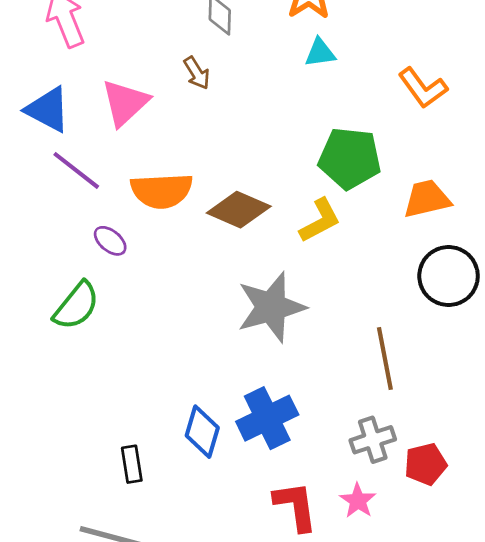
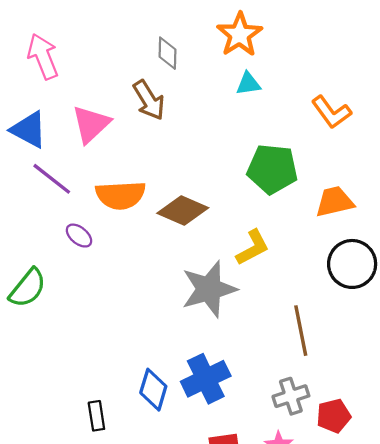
brown arrow: (197, 73) -> (149, 100), size x1.5
yellow L-shape: (320, 221) -> (253, 248), moved
green semicircle: (76, 306) -> (28, 288), moved

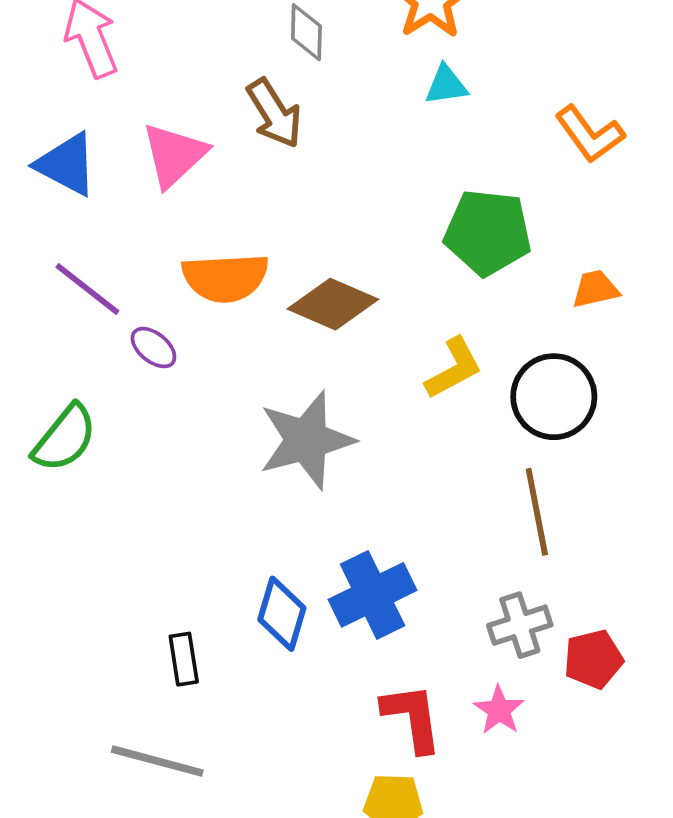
purple line: (52, 179) -> (87, 289), moved
orange trapezoid: (335, 202) -> (595, 289), size x0.7
black circle: (352, 264) -> (554, 397), moved
gray star: (209, 289) -> (306, 440), moved

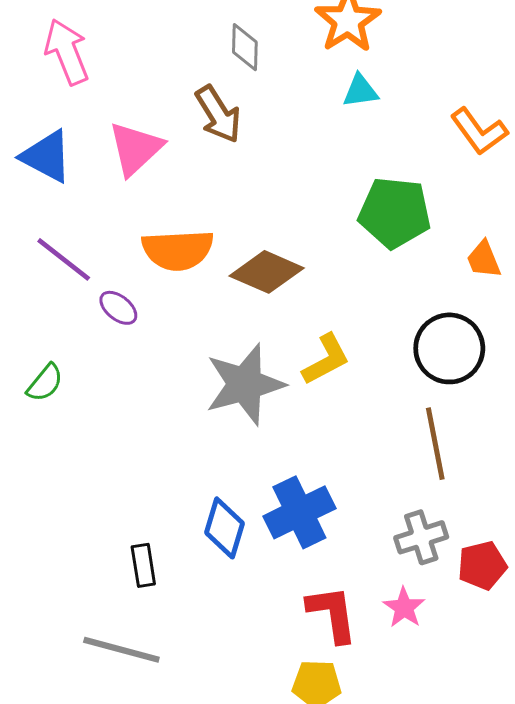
orange trapezoid: (595, 289) -> (484, 259), turned -99
yellow L-shape: (454, 368) -> (326, 359), moved
green semicircle: (65, 438) -> (45, 383), size x0.7

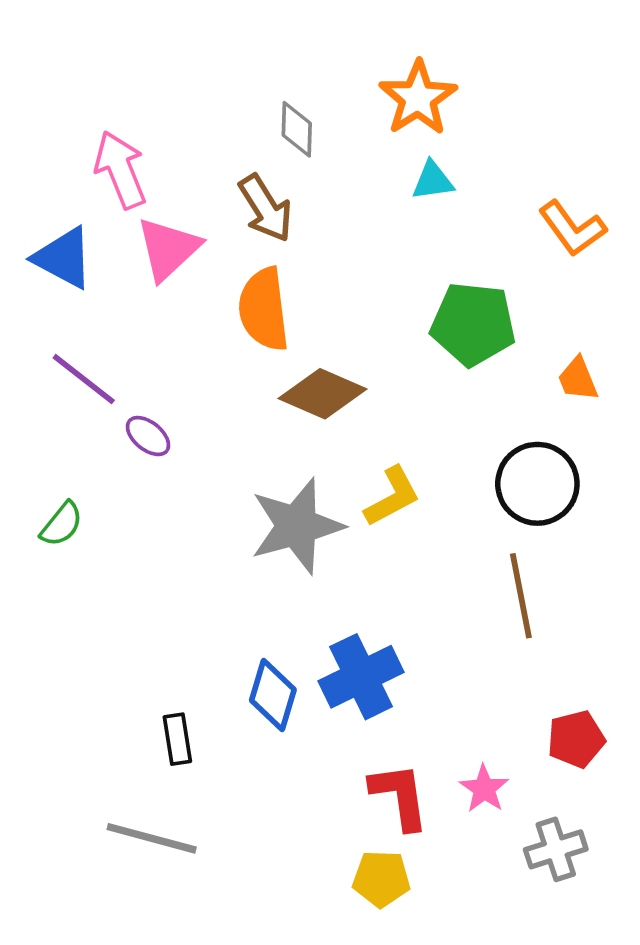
pink arrow: (67, 52) -> (120, 170), moved
orange semicircle: (178, 250) -> (264, 309), moved, turned 86
gray cross: (421, 537) -> (556, 849), moved

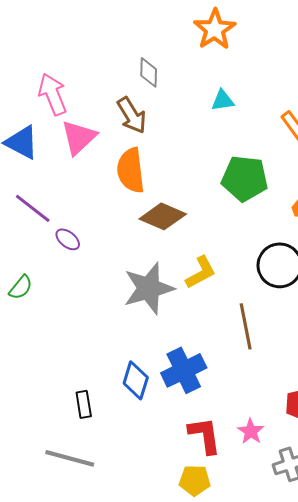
orange star: (418, 98) -> (215, 29), moved
brown line: (521, 596) -> (246, 326), moved

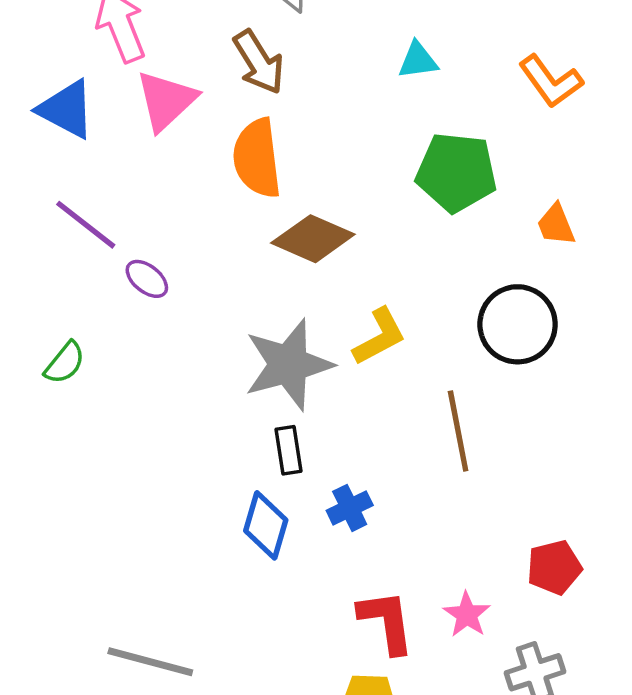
cyan triangle: (223, 100) -> (418, 60), moved
blue cross: (184, 370) -> (350, 508), size x0.6
black rectangle: (84, 404) -> (288, 450), moved

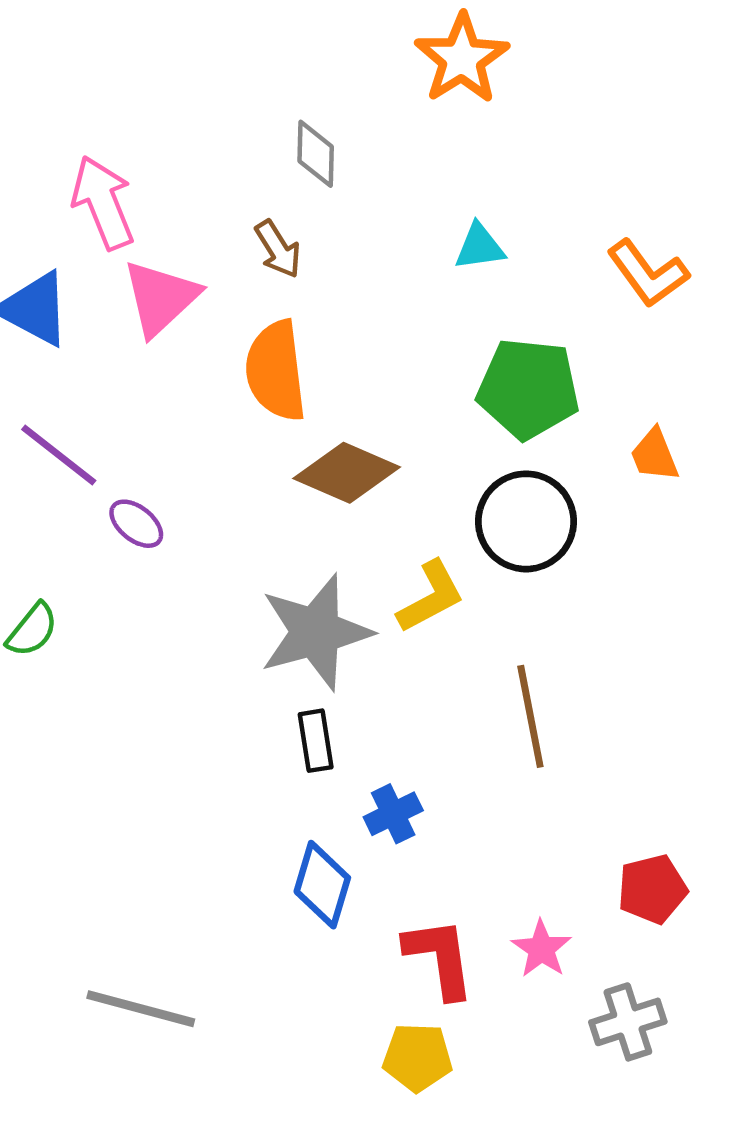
brown arrow: (259, 62) -> (278, 249), size x0.7
black circle: (518, 324) -> (526, 521), moved
blue diamond: (266, 525) -> (322, 885), moved

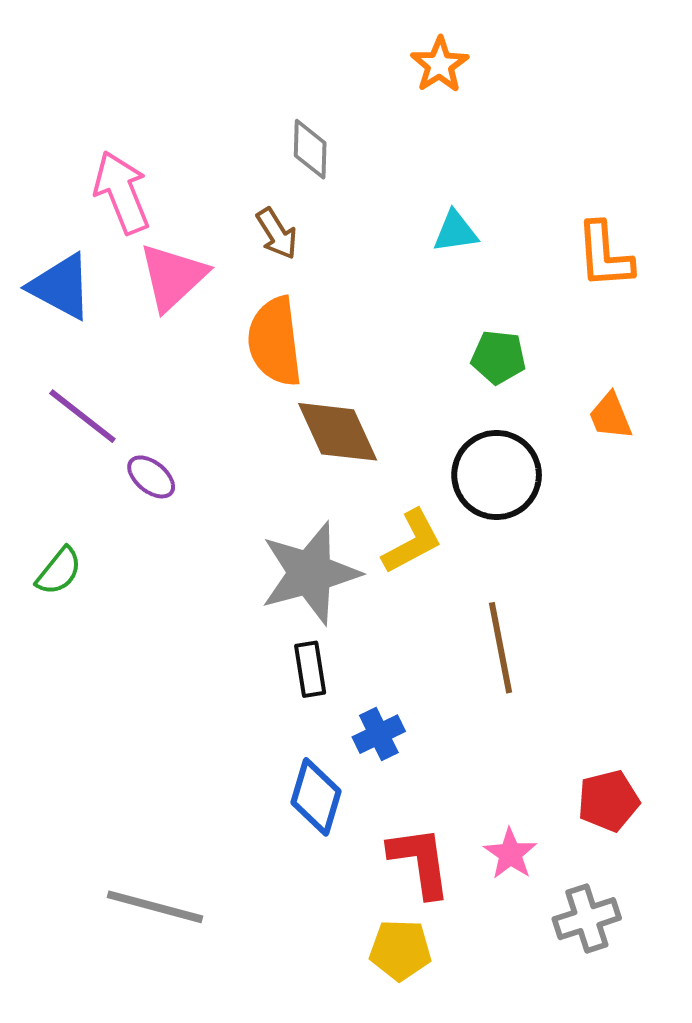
orange star: (462, 59) -> (440, 65), size x0.7
orange L-shape: (648, 273) -> (605, 255), turned 32
green pentagon: (528, 389) -> (499, 357), size x0.6
brown diamond: (347, 473) -> (338, 432), turned 42

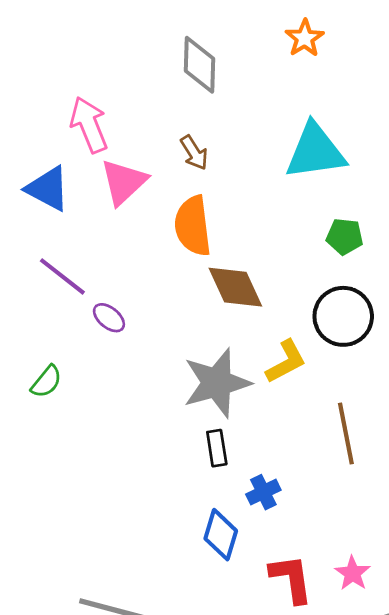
gray diamond: (310, 149) -> (199, 65), moved, size x1.4
cyan triangle: (455, 232) -> (315, 151), size x2.0

